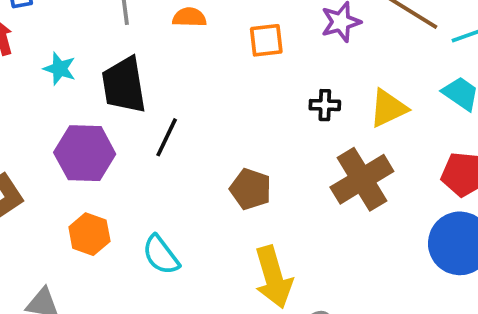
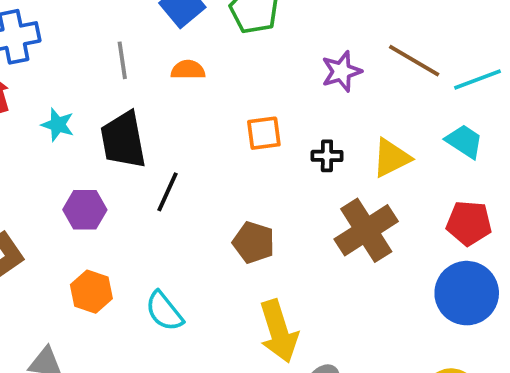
orange square: (266, 40) -> (264, 133), moved
purple hexagon: (85, 153) -> (85, 210), size x0.7

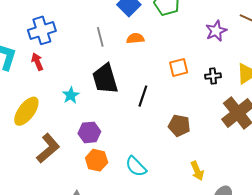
cyan star: (58, 125) -> (71, 95), moved, turned 30
black line: (167, 192) -> (143, 96), moved
purple hexagon: (85, 210) -> (89, 132), moved
yellow arrow: (279, 331) -> (197, 171), size x0.6

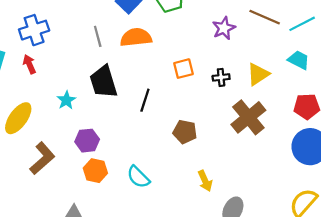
orange semicircle: (135, 38) -> (136, 37), size x1.6

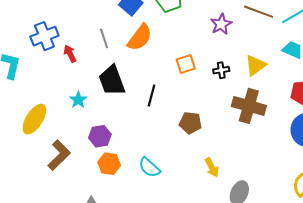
orange semicircle: (136, 37) -> (140, 38), turned 136
red arrow: (29, 64) -> (70, 54), moved
brown cross: (248, 117) -> (249, 106), turned -32

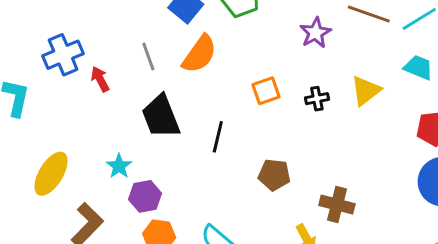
cyan star: (78, 100) -> (119, 166), moved
brown cross: (249, 106) -> (337, 205), moved, size x0.7

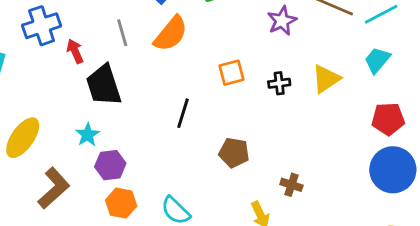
cyan trapezoid: (418, 67) -> (377, 60), turned -76
black trapezoid: (161, 116) -> (104, 85), moved
brown cross: (337, 205) -> (291, 185), size x0.7

